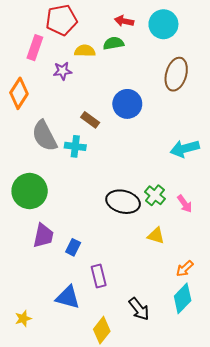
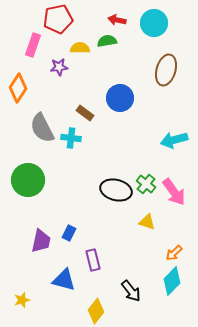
pink arrow: (185, 204) -> (174, 192), size x1.6
purple trapezoid: (43, 236) -> (41, 241), moved

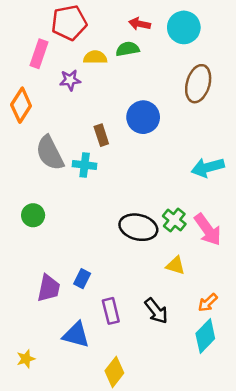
brown rectangle: (85, 113) -> (101, 135), turned 36
green circle: (28, 180) -> (33, 215), size x0.6
black arrow: (131, 291) -> (156, 311), moved

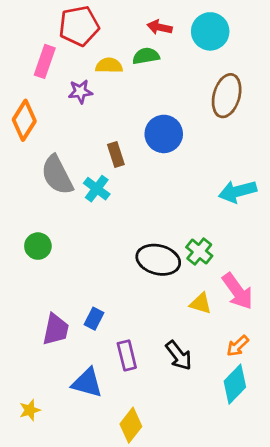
cyan cross: (85, 165) -> (97, 189), turned 30
pink arrow: (208, 230) -> (238, 291), moved

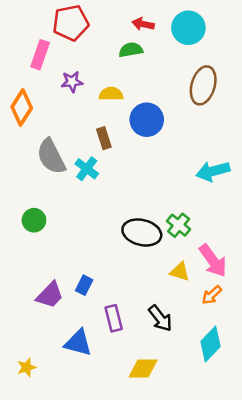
yellow semicircle: (109, 66) -> (111, 94), moved
purple trapezoid: (56, 329) -> (50, 295), turned 32
orange arrow: (238, 346) -> (212, 295), moved
yellow diamond: (131, 425) -> (143, 369), moved, turned 52

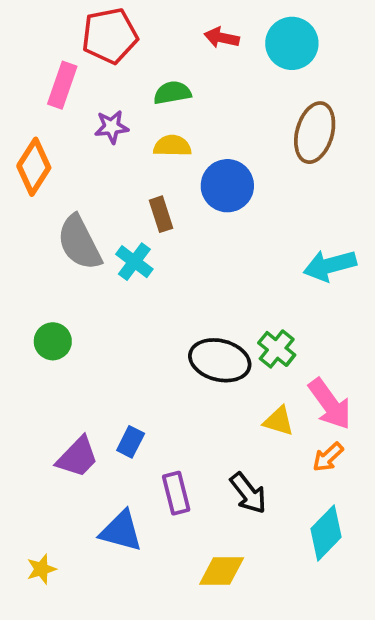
green semicircle: (131, 50) -> (172, 93), moved

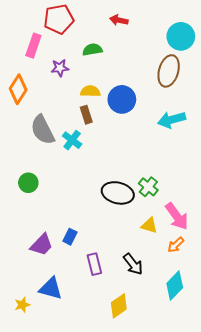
cyan circle: (292, 43) -> (181, 36), moved
yellow semicircle: (172, 146) -> (90, 91), moved
cyan arrow: (330, 265) -> (172, 120), moved
blue triangle: (121, 531) -> (51, 288), moved
yellow diamond: (222, 571) -> (119, 306), turned -35

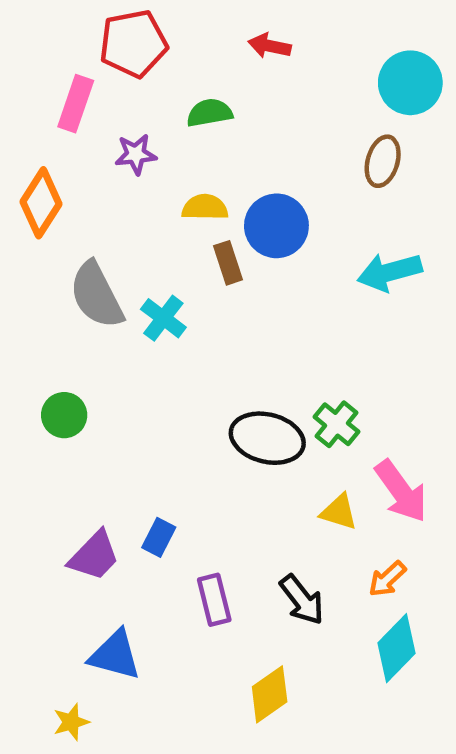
brown ellipse: (169, 71) -> (383, 161), size x0.7
brown rectangle: (86, 115) -> (228, 263), moved
orange arrow: (176, 245) -> (387, 579), moved
yellow star: (22, 305) -> (71, 722), moved

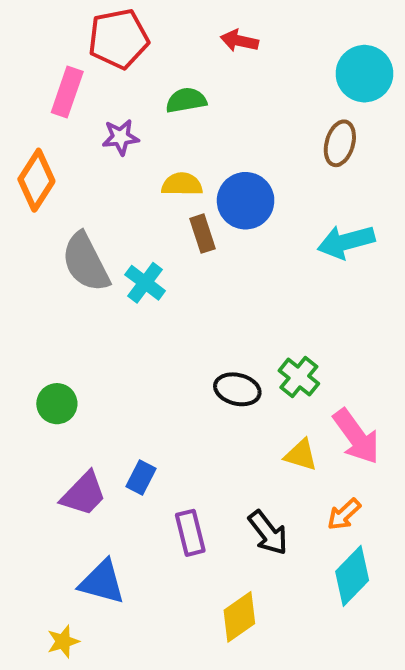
green circle: (64, 415) -> (57, 404), moved
black ellipse: (267, 438) -> (237, 389), size x0.7

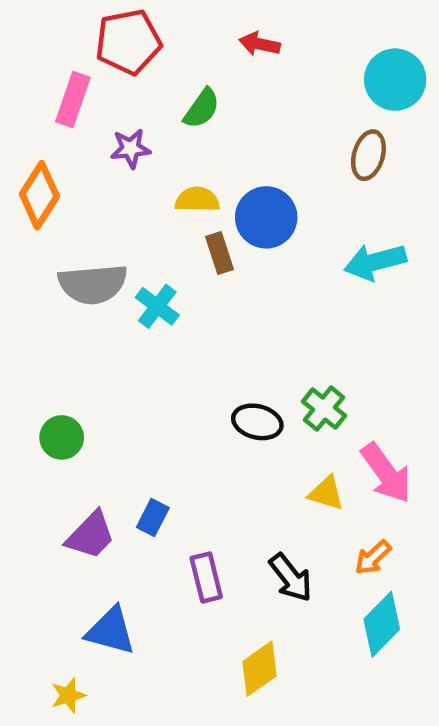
green semicircle: (186, 100) -> (202, 108), turned 135
gray semicircle: (86, 262) -> (93, 284), turned -68

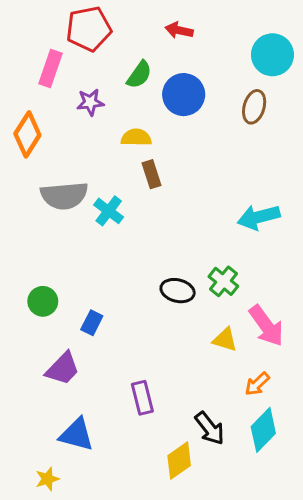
blue circle: (266, 217) -> (184, 95), moved
cyan arrow: (375, 262) -> (259, 217), moved
blue rectangle: (153, 517) -> (92, 323), moved
black arrow: (291, 578) -> (210, 428), moved

